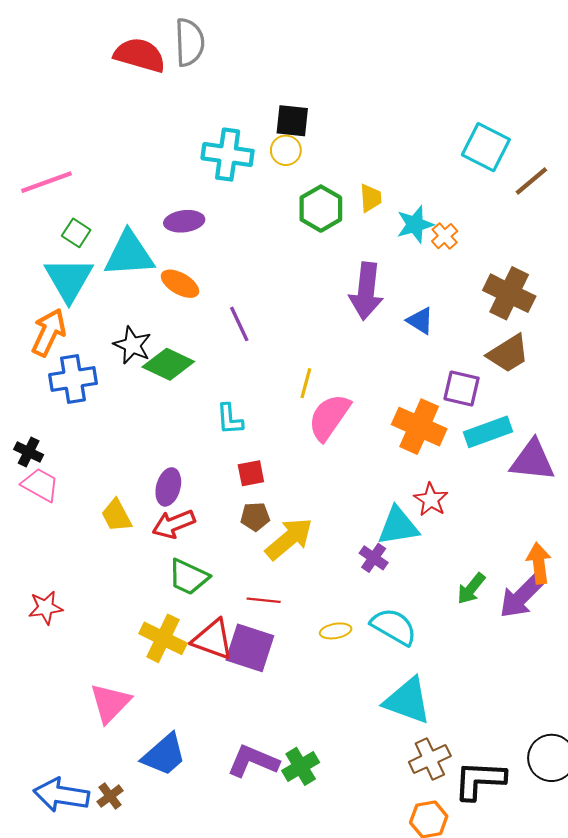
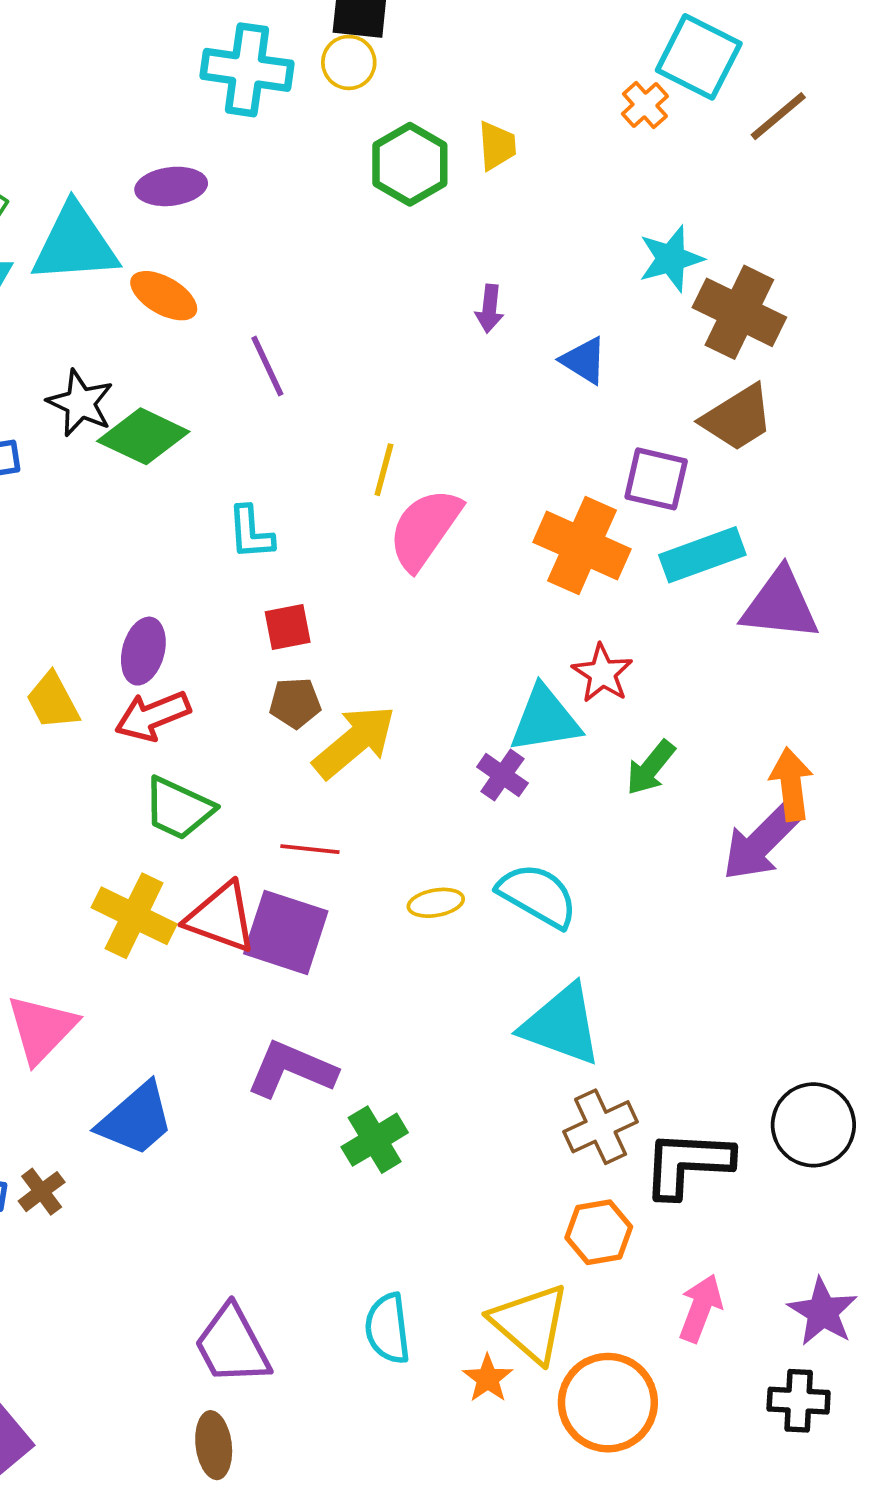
cyan star: (415, 224) -> (671, 259), moved
orange cross: (445, 236) -> (645, 105), moved
purple arrow: (366, 291) -> (489, 309), size x0.5
green arrow: (471, 589) -> (651, 768), moved
purple L-shape: (253, 761) -> (291, 1069), moved

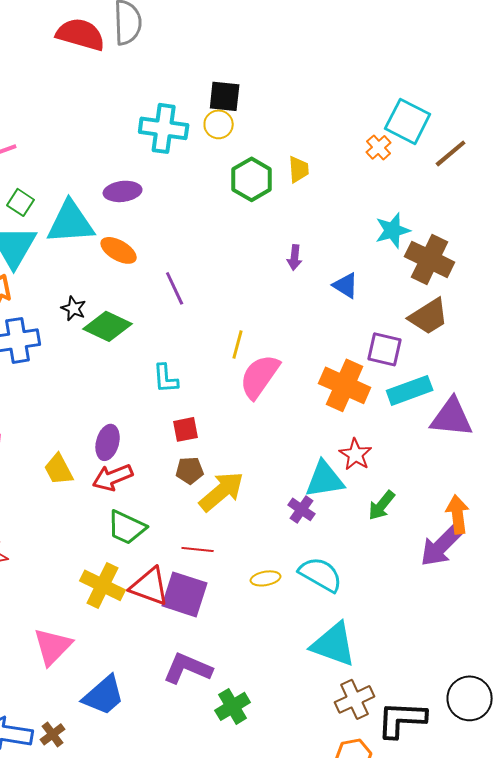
black star: (80, 403) -> (74, 308), size x0.7

